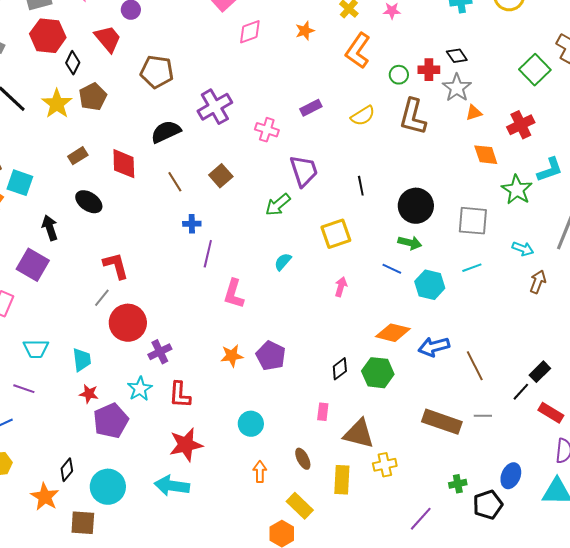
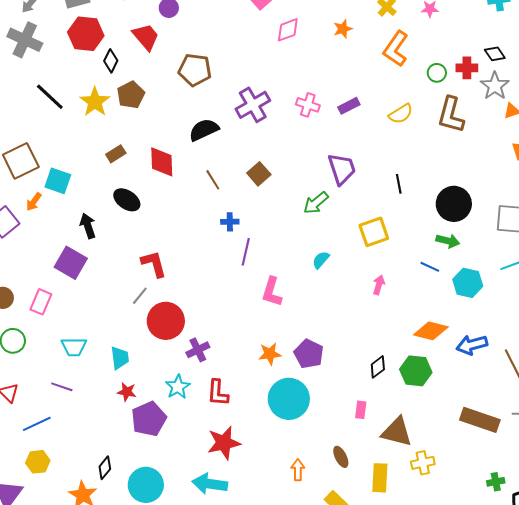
pink cross: (267, 130) -> (308, 105), moved
cyan circle: (251, 424) -> (289, 399), moved, size x1.6

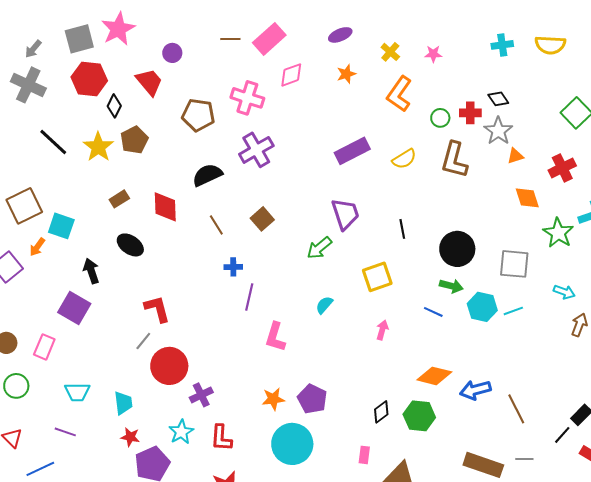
pink cross: (308, 105) -> (247, 98), moved, size x1.4
purple rectangle: (349, 106) -> (352, 151), size x1.6
cyan hexagon: (468, 283) -> (482, 307), moved

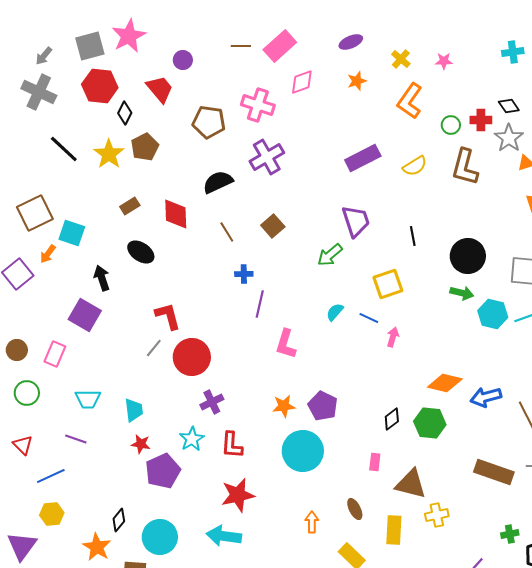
blue line: (433, 312) -> (369, 318), moved
red circle: (169, 366) -> (192, 357), moved

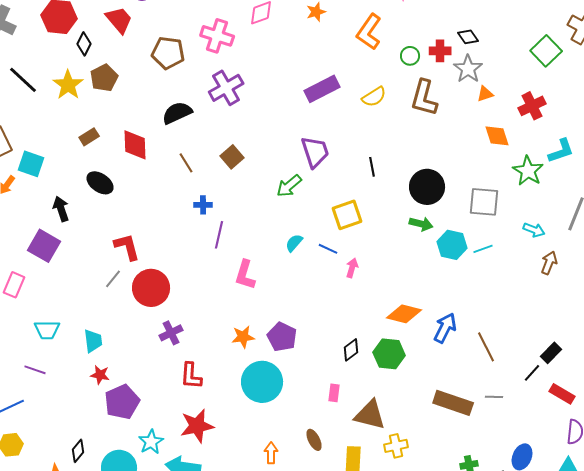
blue arrow: (486, 397) -> (445, 328), turned 132
cyan star: (192, 439) -> (151, 442), moved

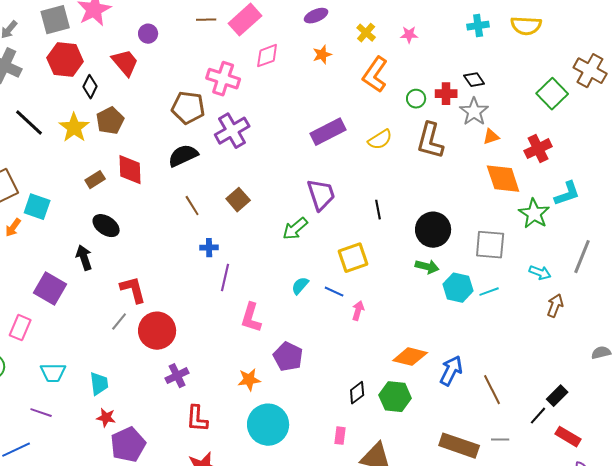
brown pentagon: (168, 53) -> (188, 108), moved
orange diamond: (497, 136) -> (503, 179), size x1.4
red diamond: (135, 145) -> (130, 170), moved
black arrow: (61, 209) -> (84, 258), moved
purple pentagon: (282, 337) -> (288, 357), moved

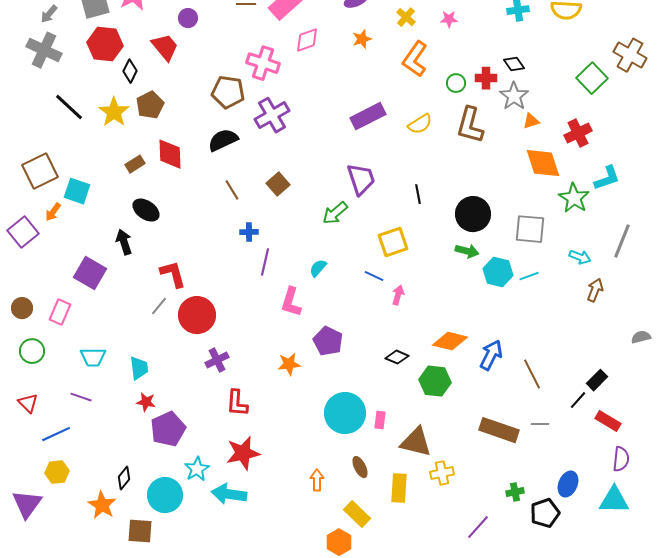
cyan semicircle: (300, 286) -> (318, 268), moved
black diamond: (357, 393) -> (397, 357), moved, turned 60
cyan circle: (268, 425) -> (345, 413), moved

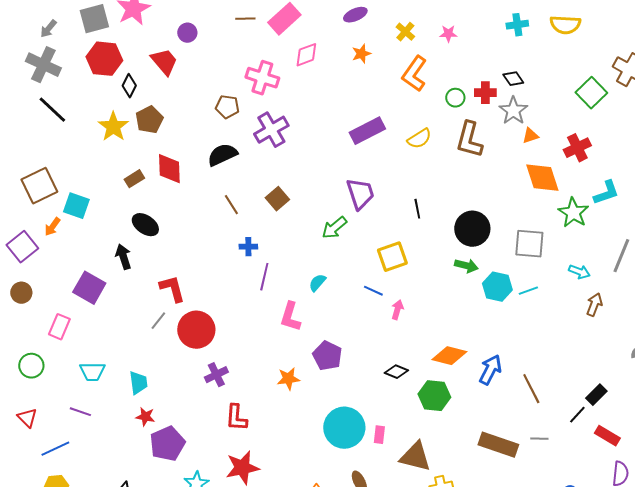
brown pentagon: (228, 92) -> (227, 107), size x0.7
black line: (69, 107) -> (52, 110), moved
brown circle: (22, 308) -> (21, 293), moved

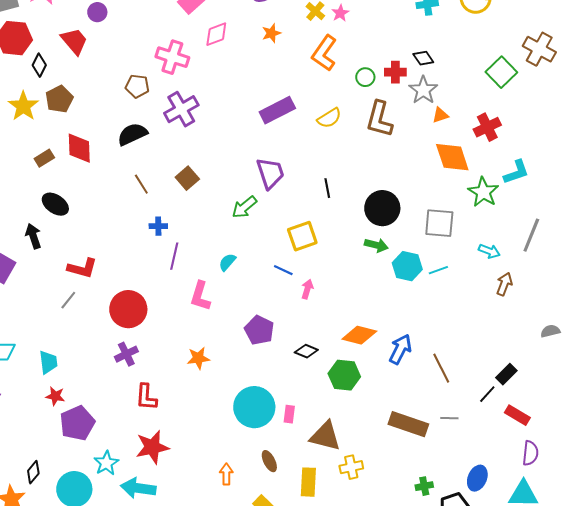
pink star: (448, 34) -> (340, 13), moved, turned -30
red L-shape: (172, 289) -> (82, 268), turned 120
red circle: (196, 330) -> (128, 309), moved
purple pentagon: (327, 356) -> (259, 330), moved

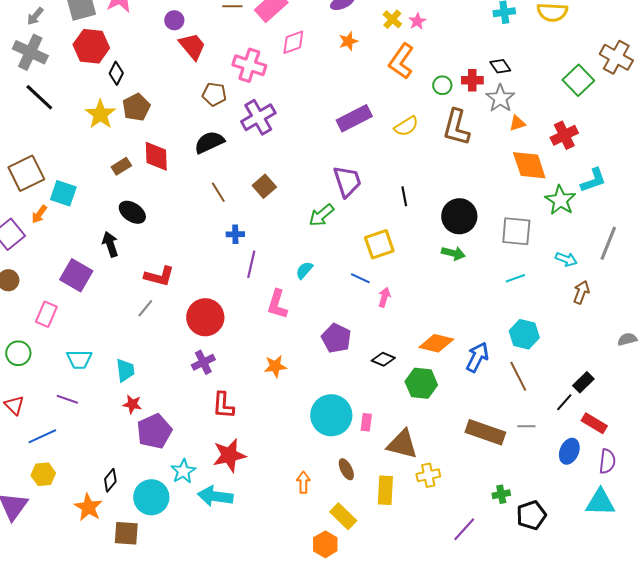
red trapezoid: (74, 41) -> (192, 46), moved
cyan hexagon: (407, 266) -> (524, 334), moved
blue ellipse: (477, 478) -> (569, 451), moved

